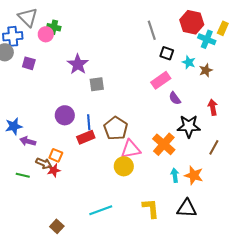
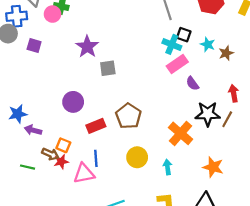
cyan cross: (207, 39) -> (172, 44), moved
blue line: (89, 122) -> (96, 158), moved
brown line: (214, 147) -> (227, 119), moved
pink triangle: (131, 149) -> (84, 174), moved
cyan arrow: (175, 175) -> (167, 167), moved

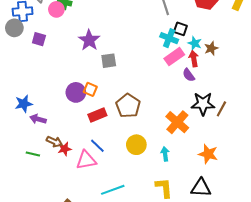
cyan star: (208, 44) -> (195, 43), moved
brown star: (226, 53) -> (211, 48), moved
red arrow: (234, 93) -> (194, 59), moved
orange square: (63, 145) -> (90, 89), moved
blue line: (96, 158) -> (97, 146), turned -42

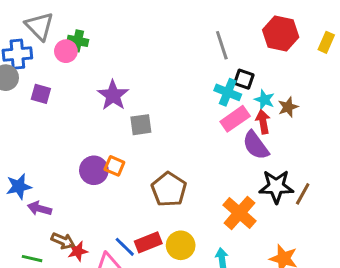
purple semicircle: (189, 75) -> (256, 145), size x1.5
red rectangle: (97, 115) -> (148, 242), moved

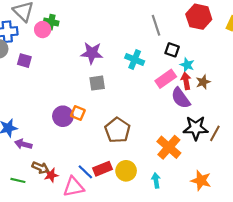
cyan cross: (228, 92) -> (135, 60), moved
purple star: (113, 95) -> (92, 53), moved, turned -30
brown star: (288, 107) -> (203, 82), moved

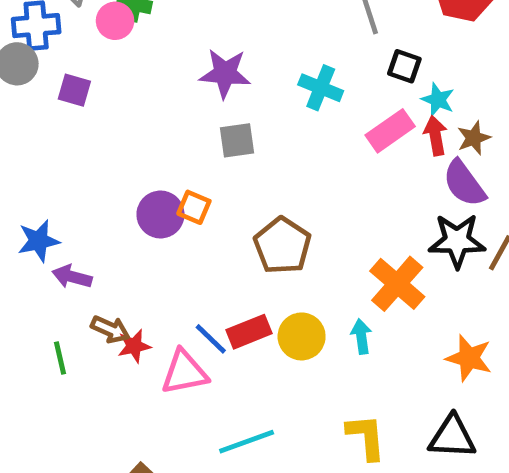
purple semicircle: (181, 98) -> (464, 183), moved
green line: (18, 180) -> (60, 358), turned 64
cyan arrow: (156, 180) -> (361, 336), moved

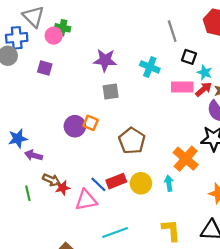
purple square: (74, 90) -> (45, 68), moved
pink rectangle: (390, 131) -> (182, 87), turned 35
red arrow: (435, 136) -> (204, 89), turned 60

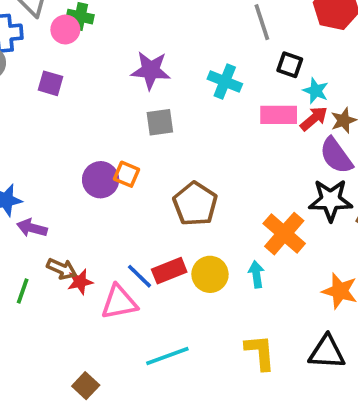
green line: (28, 193) -> (23, 291), turned 32

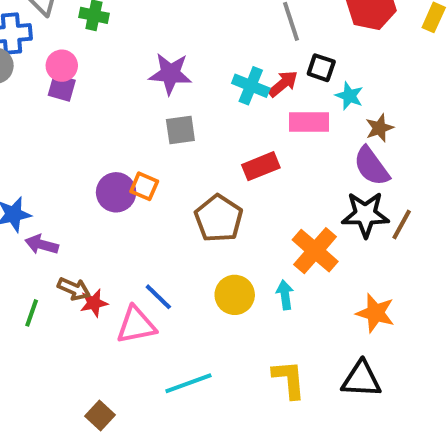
pink circle: (65, 30) -> (62, 66), moved
red arrow: (314, 119) -> (283, 84), moved
red rectangle: (169, 271) -> (261, 166), moved

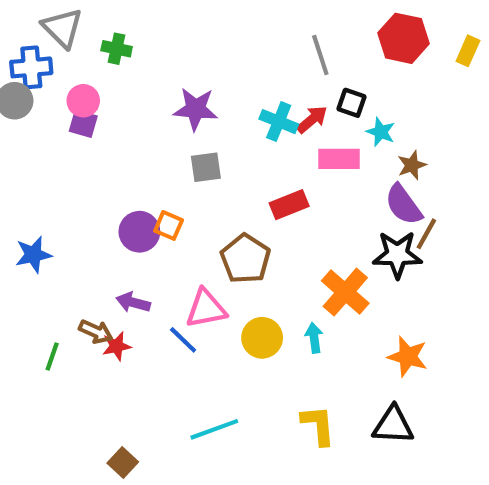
brown line: (402, 224) -> (426, 234), moved
purple arrow: (42, 245) -> (133, 302), moved
pink triangle: (136, 325) -> (206, 309), moved

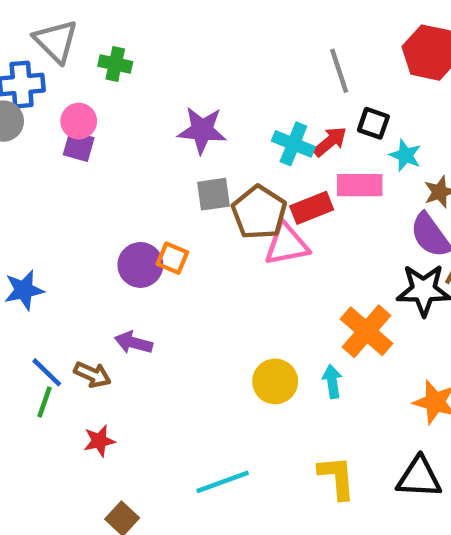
red rectangle: (289, 205) -> (312, 208), moved
brown pentagon: (245, 259) -> (259, 212), moved
pink triangle: (206, 309) -> (287, 244), moved
blue line: (183, 340) -> (47, 372), moved
red star: (117, 346) -> (99, 441), moved

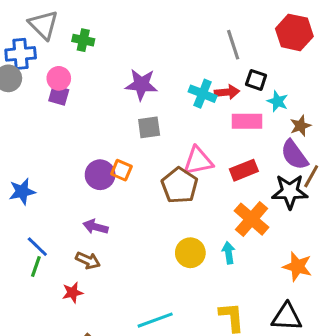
red arrow: (330, 142) -> (227, 92), turned 35
red rectangle: (312, 208) -> (244, 170), moved
brown pentagon: (259, 212) -> (180, 185), moved
brown arrow: (92, 375) -> (88, 260), moved

